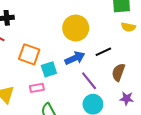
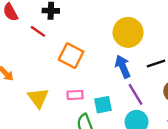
blue arrow: (75, 58) -> (123, 67), turned -96
cyan square: (49, 69) -> (103, 105), moved

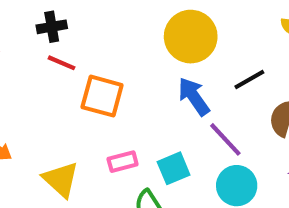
red line: (38, 31) -> (61, 63), moved

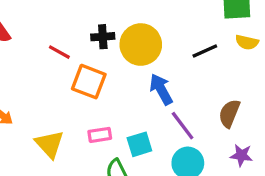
black cross: (52, 27) -> (103, 37), moved
yellow circle: (191, 37) -> (141, 45), moved
black line: (249, 80) -> (205, 51), moved

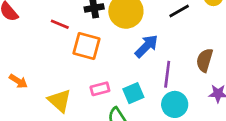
blue arrow: (161, 89) -> (146, 46), turned 80
purple line: (183, 126) -> (167, 74), turned 50

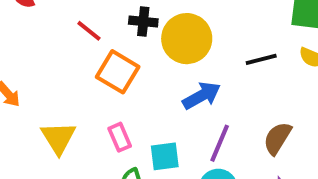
pink rectangle: (100, 89) -> (120, 137), turned 66

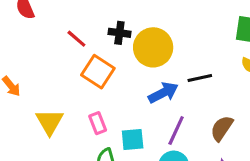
black line: (261, 59) -> (200, 78), moved

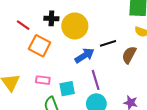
pink rectangle: (98, 123) -> (43, 80), turned -56
brown semicircle: (222, 128) -> (129, 55), moved
purple line: (176, 131) -> (96, 80), turned -36

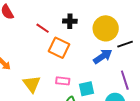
yellow circle: (75, 26) -> (106, 28), moved
purple line: (96, 80) -> (125, 80), moved

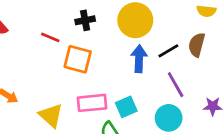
black line: (125, 44) -> (168, 51), moved
blue arrow: (103, 56) -> (139, 59), turned -42
pink rectangle: (63, 81) -> (92, 103), size x1.5

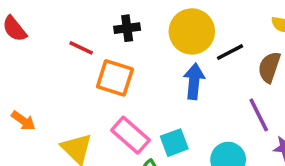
black line: (168, 51) -> (230, 52), moved
purple line: (176, 85) -> (259, 115), moved
pink rectangle: (92, 103) -> (131, 135), turned 44

